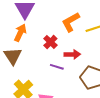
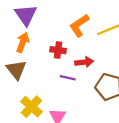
red cross: (50, 42) -> (58, 50), turned -32

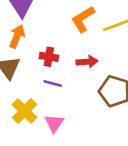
red cross: (58, 50) -> (49, 57), moved
purple line: (68, 78) -> (53, 83), moved

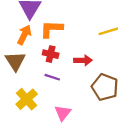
orange L-shape: (83, 19) -> (51, 29), moved, turned 30
pink triangle: (54, 123) -> (63, 113), moved

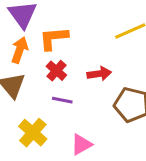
red cross: (51, 54) -> (56, 71), turned 35
pink triangle: (63, 113) -> (81, 144), turned 30

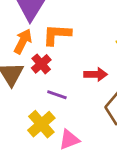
red cross: (56, 71) -> (41, 64), moved
yellow cross: (33, 133) -> (41, 124), moved

